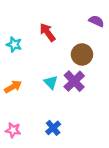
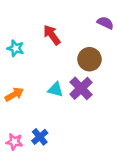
cyan triangle: (51, 82) -> (56, 90), turned -32
blue cross: (53, 128) -> (40, 137), moved

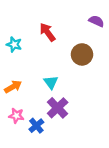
purple cross: (81, 88) -> (58, 108), moved
cyan triangle: (56, 90) -> (51, 82), turned 40
pink star: (14, 142) -> (16, 116), moved

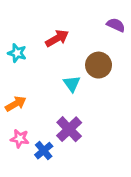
red arrow: (48, 32) -> (57, 38), turned 96
cyan triangle: (51, 82) -> (72, 84), moved

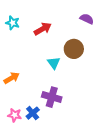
cyan star: (17, 53) -> (13, 23), moved
purple cross: (69, 129) -> (52, 97), turned -30
pink star: (20, 139) -> (15, 115), moved

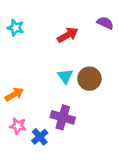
red arrow: (43, 29) -> (68, 35), moved
brown circle: (74, 49) -> (89, 79), moved
pink star: (15, 115) -> (18, 126), moved

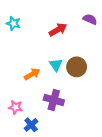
orange arrow: (14, 94) -> (32, 74), moved
blue cross: (40, 137) -> (31, 125), moved

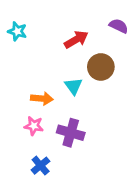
brown circle: (77, 67) -> (101, 67), moved
orange arrow: (32, 74) -> (42, 98), turned 35
pink star: (16, 107) -> (34, 126), moved

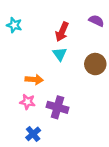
red arrow: (76, 40) -> (62, 32), turned 144
brown circle: (101, 67) -> (95, 64), moved
cyan triangle: (73, 86) -> (60, 54), moved

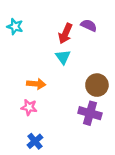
purple semicircle: (96, 21) -> (89, 25), moved
brown circle: (95, 64) -> (97, 85), moved
purple cross: (58, 107) -> (90, 113), moved

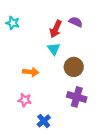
brown circle: (97, 85) -> (74, 67), moved
pink star: (29, 107) -> (25, 100), moved
blue cross: (35, 141) -> (44, 121), moved

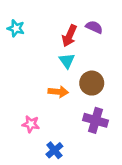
orange arrow: (31, 72) -> (58, 92), moved

